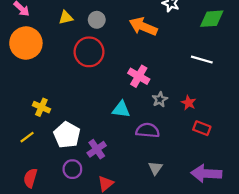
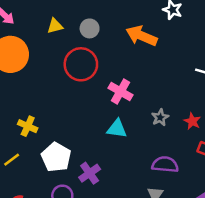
pink cross: (139, 76) -> (120, 92), moved
purple semicircle: (148, 130) -> (165, 165), moved

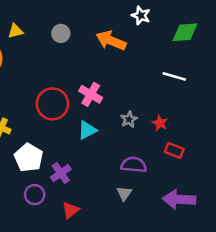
yellow triangle: (55, 26) -> (15, 31), moved
red circle: (81, 64) -> (53, 104), moved
cyan triangle: (117, 129) -> (87, 130), turned -36

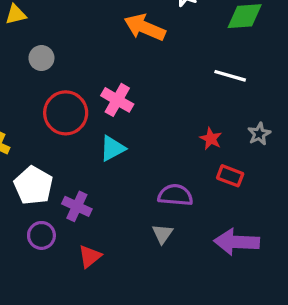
gray circle: (61, 33) -> (41, 58), moved
gray star: (129, 119) -> (259, 134), moved
purple cross: (61, 173) -> (77, 206), turned -30

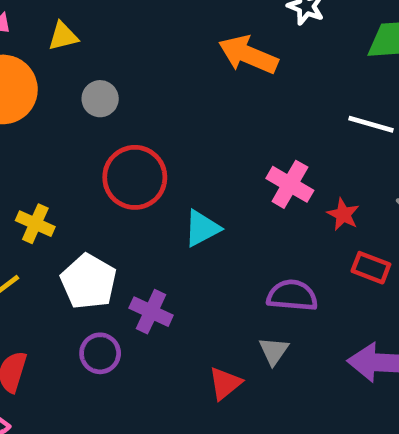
pink cross: (117, 100) -> (290, 184), moved
red triangle: (90, 256) -> (225, 383), moved

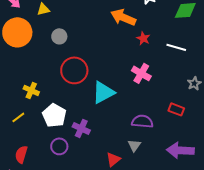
red star: (343, 214) -> (143, 38), moved
cyan triangle: (202, 228) -> (103, 92), size x1.4

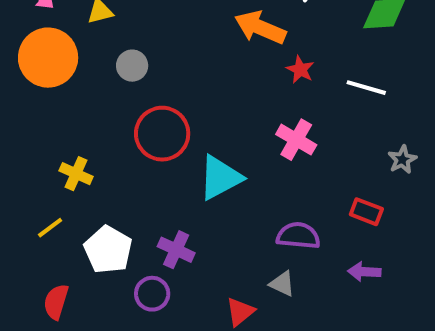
white pentagon: (54, 115) -> (108, 250), moved
gray triangle: (134, 145) -> (282, 284), turned -40
purple circle: (59, 146) -> (152, 294), moved
purple arrow: (180, 150) -> (364, 272), moved, size x0.6

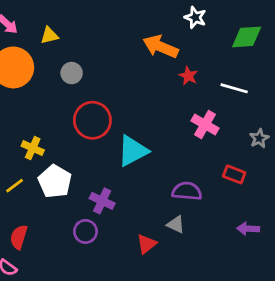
pink cross: (296, 140) -> (205, 124), moved
white pentagon: (108, 250) -> (55, 181), moved
purple arrow: (364, 272) -> (248, 229), moved

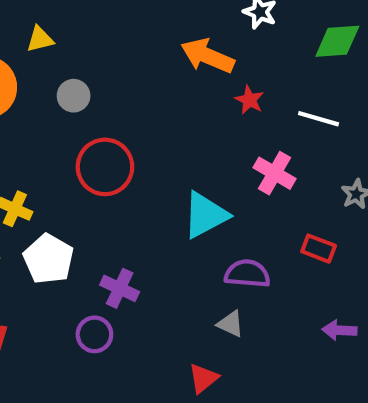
cyan triangle: (133, 151) -> (205, 215), moved
red triangle: (147, 244) -> (203, 378), moved

